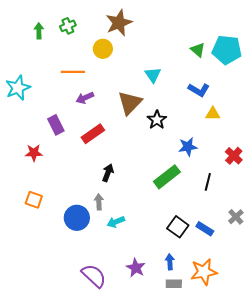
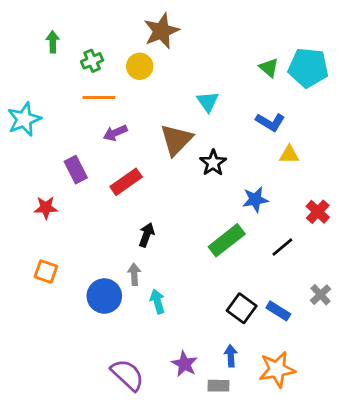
green cross: (68, 26) -> (92, 61), moved
black line: (208, 182) -> (282, 247), turned 36
cyan arrow: (116, 222) -> (157, 301), turned 96
gray rectangle: (174, 284) -> (219, 386), moved

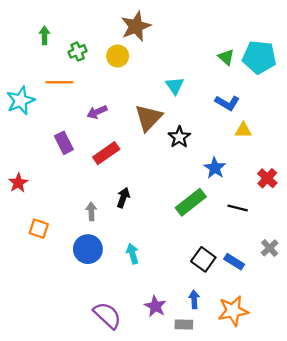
orange line: (99, 98) -> (59, 82), moved
blue star: (255, 199) -> (215, 168), turned -30
red star: (46, 208) -> (18, 183), moved, turned -30
black line: (282, 247) -> (238, 208), turned 54
gray arrow: (134, 274) -> (91, 211), moved

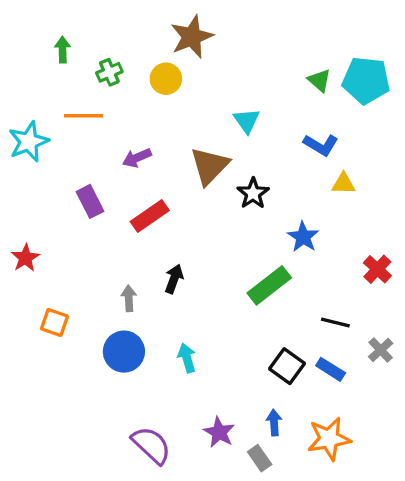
red cross: (267, 178) -> (377, 269), moved
black line: (238, 208) -> (335, 323), moved
gray rectangle: (184, 325) -> (260, 458), turned 54

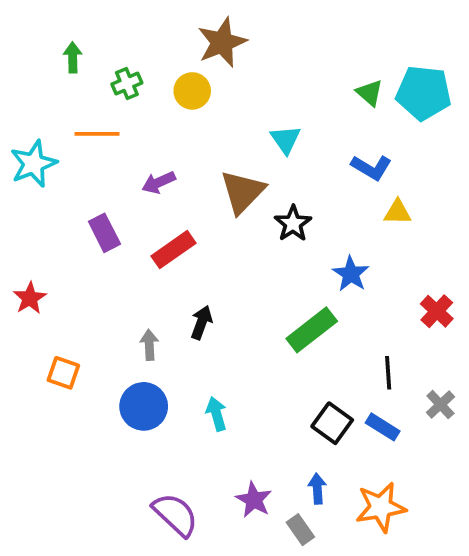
black line: (335, 323) -> (388, 373), turned 72

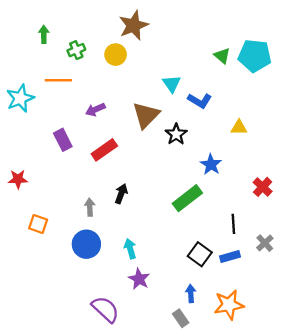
blue L-shape: (371, 167) -> (200, 101), moved
red star: (30, 298) -> (18, 179), turned 30
blue rectangle: (383, 427) -> (230, 257), turned -48
purple star: (254, 500) -> (139, 279), moved

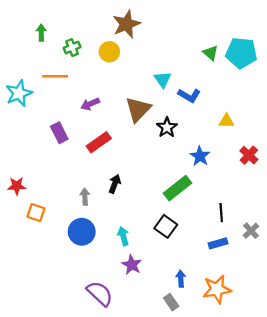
red star: (18, 179) -> (17, 186), moved
red cross: (263, 187) -> (249, 155), moved
black square: (200, 254) -> (166, 226), moved

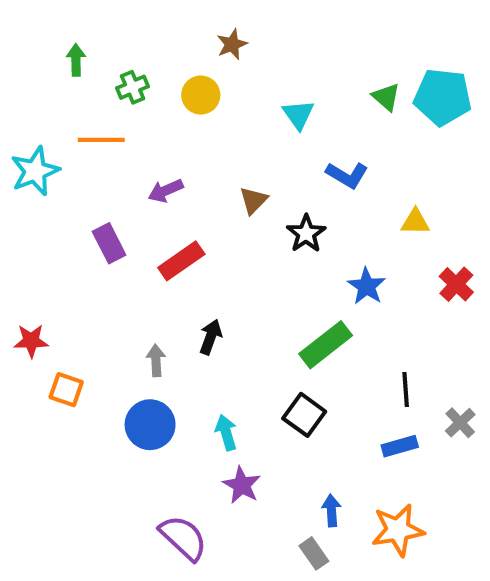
brown star: (126, 24) -> (232, 44), size x0.6
cyan triangle: (163, 79) -> (298, 115), moved
brown triangle: (138, 109) -> (253, 200), size x0.6

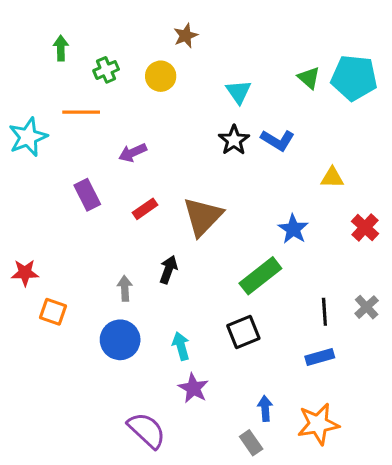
brown triangle: (253, 200) -> (203, 217), moved, size x1.8
black star: (306, 234) -> (234, 140), moved
red rectangle: (181, 261) -> (145, 209), size x0.7
black square: (304, 415) -> (243, 332), turned 32
gray cross: (460, 423) -> (367, 307), moved

